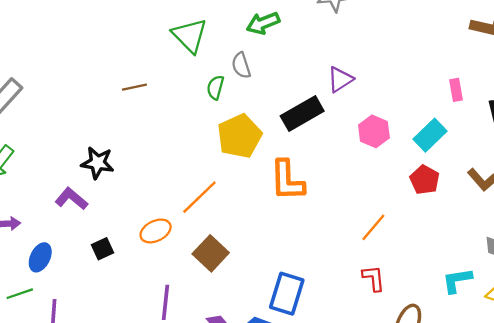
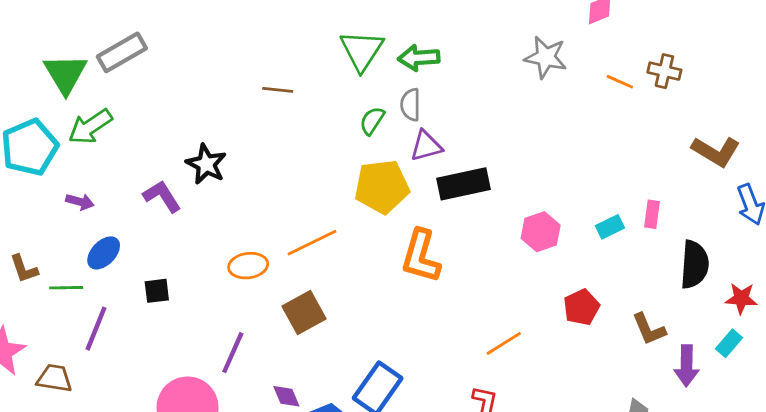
green arrow: (263, 23) -> (419, 58), moved
purple triangle: (340, 79) -> (426, 146), moved
cyan rectangle: (430, 135) -> (610, 227), moved, size x0.7
black square: (103, 249) -> (157, 291), moved

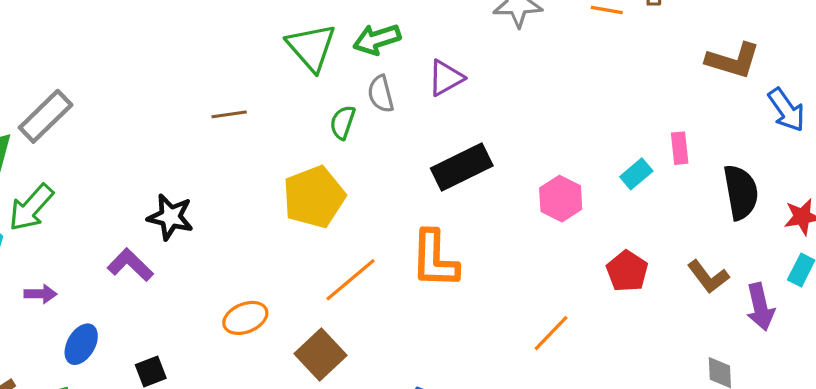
purple triangle: (426, 146) -> (446, 78), moved
yellow pentagon: (382, 187) -> (314, 197), moved
orange line: (312, 243) -> (351, 280), moved

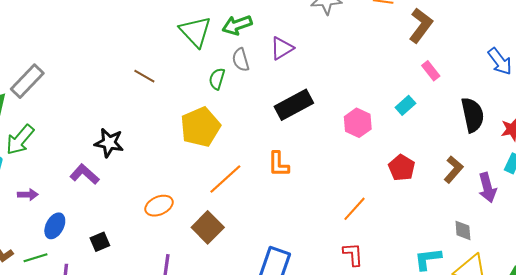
brown L-shape: (733, 61) -> (421, 25), moved, turned -68
brown line: (229, 114) -> (144, 76), turned 40
pink rectangle: (680, 148) -> (431, 71), moved, turned -30
orange L-shape: (435, 259) -> (279, 164), size x0.7
brown L-shape: (708, 277) -> (453, 170), turned -100

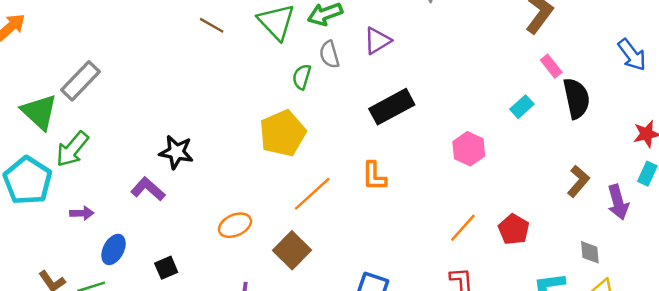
brown line: (144, 76) -> (212, 25), moved
black semicircle: (473, 115) -> (576, 98), moved
pink hexagon: (358, 123) -> (469, 149), moved
red pentagon: (402, 168) -> (514, 229), moved

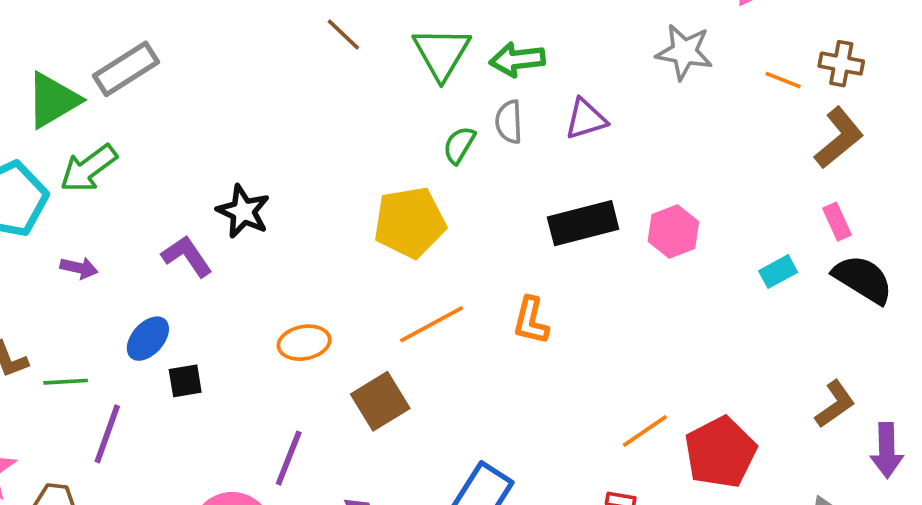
black semicircle: (576, 98) -> (863, 279), turned -60
green triangle: (39, 112) -> (53, 100), turned 33
pink hexagon: (469, 149) -> (673, 231), moved
red pentagon: (514, 229) -> (720, 452), size x1.5
blue ellipse: (114, 249) -> (148, 339), moved

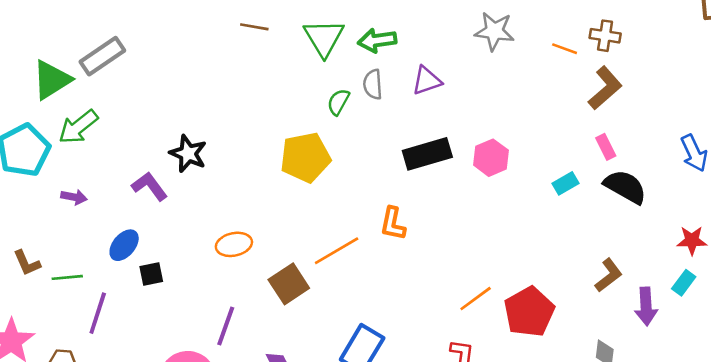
brown line: (343, 34) -> (254, 27), turned -32
orange line: (432, 324) -> (337, 251), moved

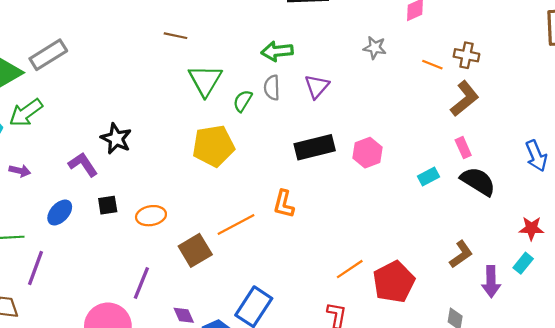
gray star: (494, 31) -> (375, 48), size x0.7
green triangle: (324, 38) -> (205, 80), moved
purple triangle: (427, 81) -> (317, 86), turned -32
black square: (151, 274) -> (108, 205), moved

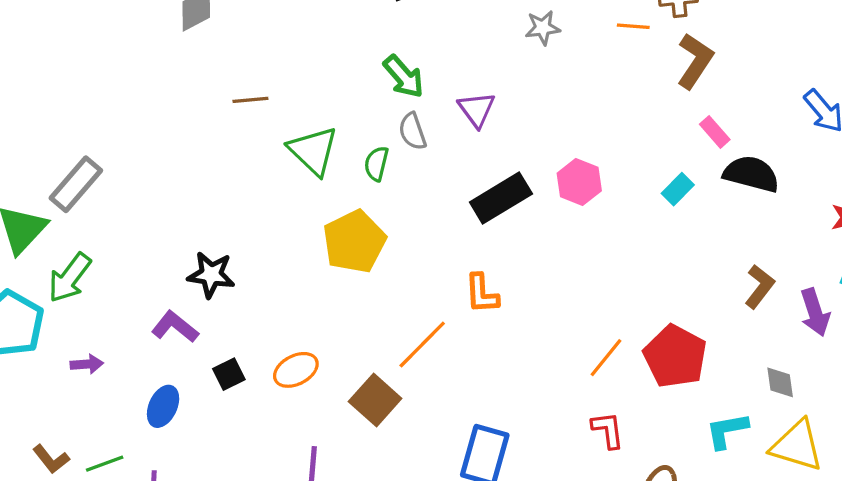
green arrow: (277, 51) -> (404, 77), turned -108

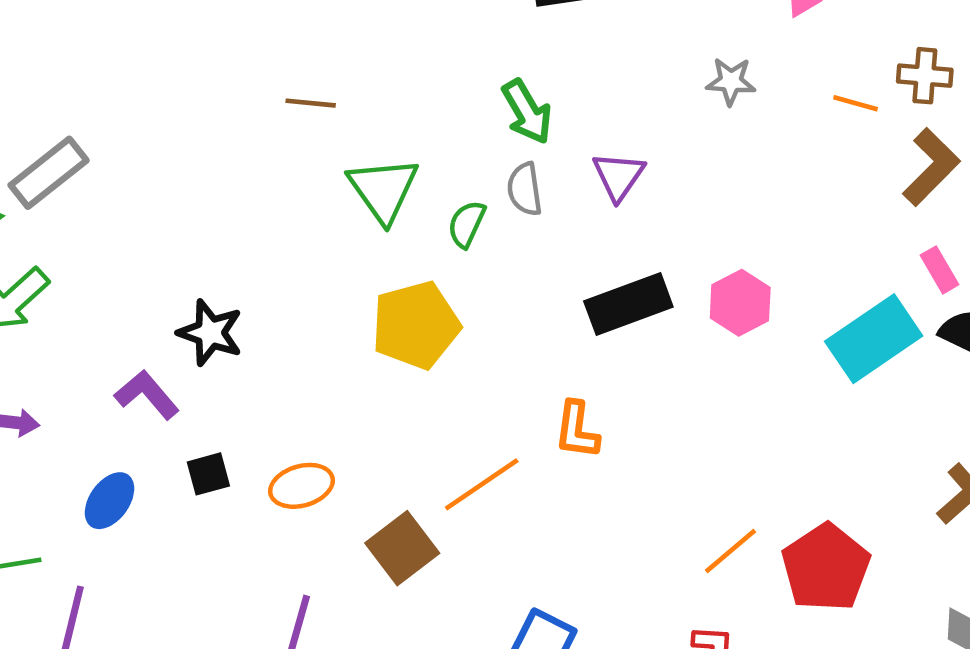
cyan rectangle: (678, 189) -> (874, 339), size x2.0

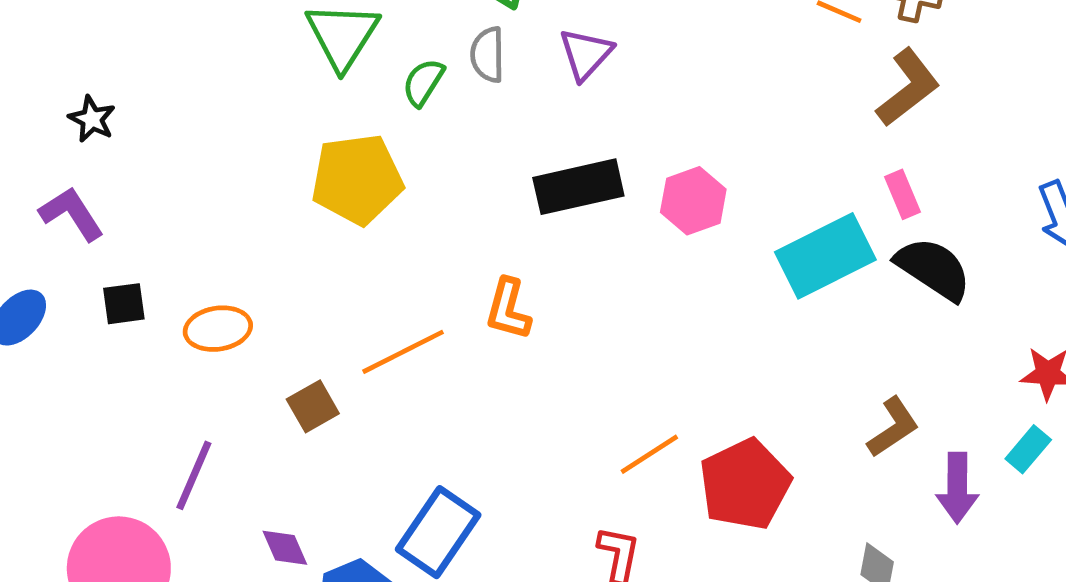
black star: (210, 333) -> (92, 119), moved, size x0.7
brown square: (402, 548) -> (313, 406), size x0.7

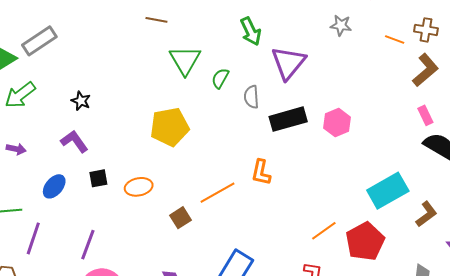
purple triangle: (586, 54) -> (288, 63), size x1.5
gray semicircle: (488, 55) -> (251, 97), moved
yellow pentagon: (357, 179) -> (170, 127), moved
cyan rectangle: (825, 256) -> (388, 191), moved
purple line: (194, 475) -> (88, 245), moved

